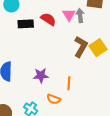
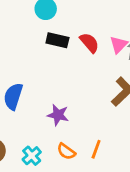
orange line: (69, 83) -> (96, 149), moved

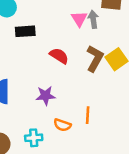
red semicircle: (89, 43) -> (59, 56), moved
cyan cross: (32, 156) -> (34, 138), turned -36

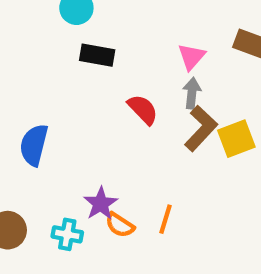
gray arrow: (93, 19) -> (192, 93), moved
purple star: (46, 96) -> (101, 204), moved, turned 30

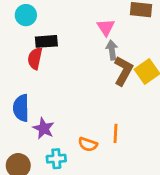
red semicircle: (143, 109) -> (35, 58), moved, turned -110
purple star: (101, 204) -> (44, 128), moved

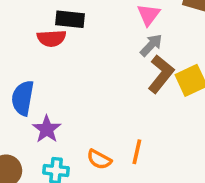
gray arrow: (112, 50) -> (151, 45), turned 42
red semicircle: (35, 58) -> (51, 38), turned -115

